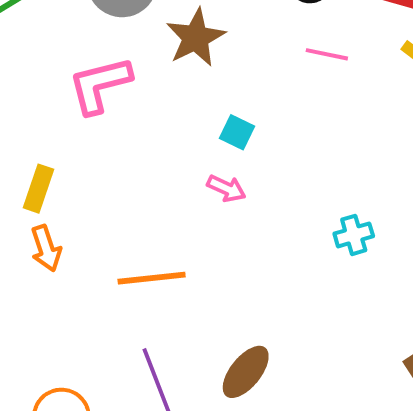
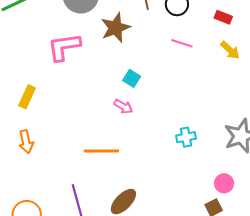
orange arrow: (46, 248) -> (26, 142), moved
orange line: (152, 278) -> (101, 151), moved

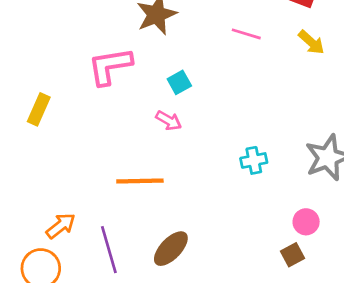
pink L-shape: (64, 47) -> (110, 66), moved
cyan square: (132, 78) -> (179, 82), turned 30
orange arrow: (26, 142) -> (61, 226), moved, turned -115

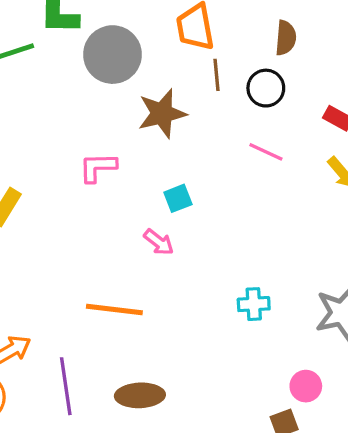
pink L-shape: (110, 66) -> (98, 167), size x0.7
brown ellipse: (171, 249) -> (140, 395), turned 36

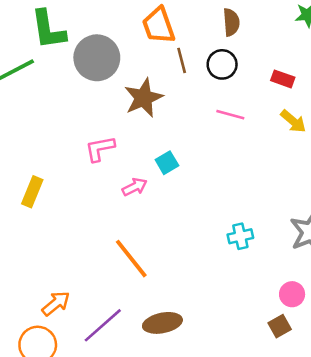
pink arrow: (159, 242) -> (135, 187), moved, turned -55
orange line: (114, 309) -> (131, 259), turned 54
purple line: (66, 386) -> (103, 325), turned 66

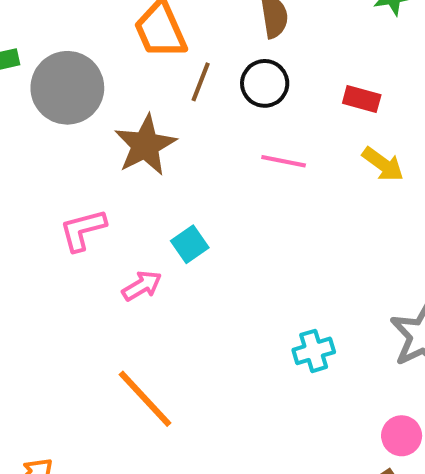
brown line: (182, 60) -> (201, 82), turned 40

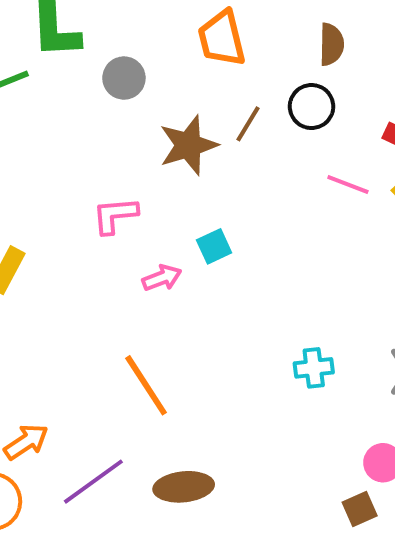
brown line: (201, 82) -> (248, 124), moved
gray circle: (67, 88) -> (124, 78), size x0.6
pink line: (284, 161) -> (348, 184), moved

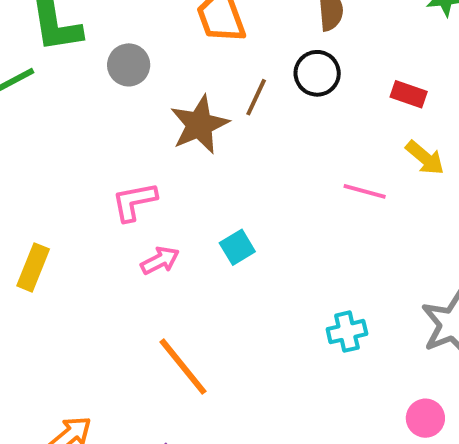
pink line: (348, 184) -> (365, 191), moved
cyan square: (214, 246) -> (237, 247), moved
pink arrow: (162, 278) -> (160, 260), moved

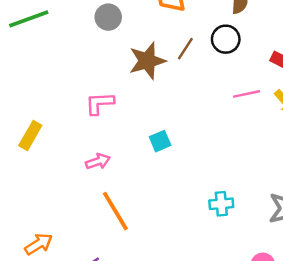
pink line: (365, 191) -> (247, 94), moved, turned -35
pink arrow: (160, 260) -> (98, 161), moved

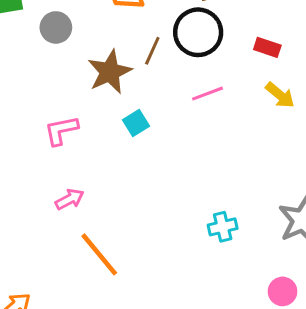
black circle: (226, 39) -> (198, 32), size x1.4
pink line: (247, 94) -> (207, 94), moved
cyan square: (160, 141) -> (136, 123), moved

